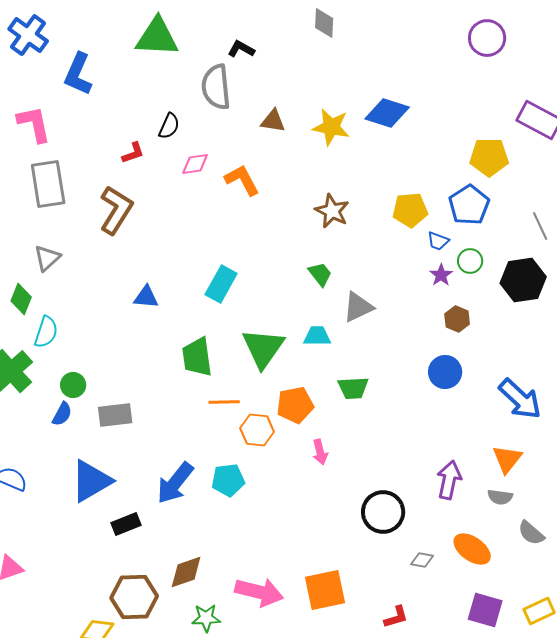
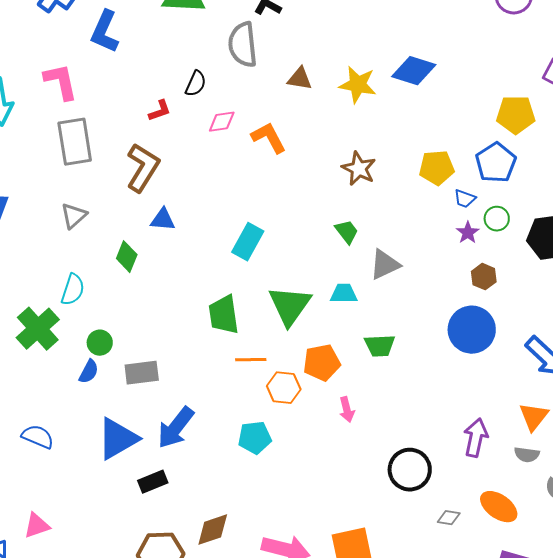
blue triangle: (146, 297) -> (163, 220), moved
green diamond: (21, 299) -> (127, 257), moved
blue circle: (445, 372) -> (472, 330), size x1.4
blue arrow: (175, 483) -> (176, 428), moved

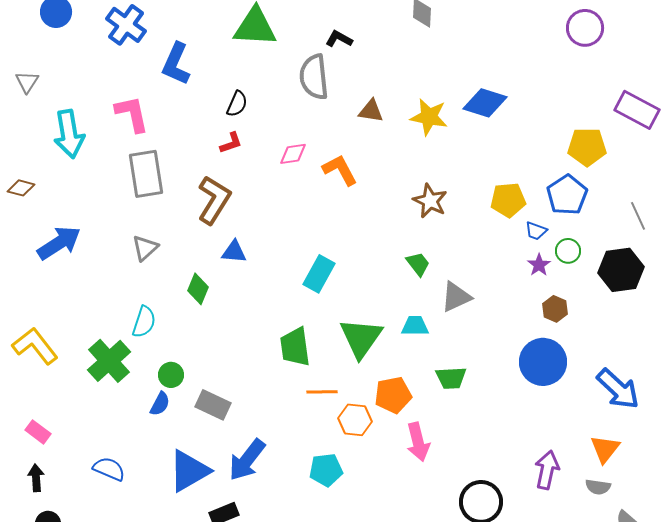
black semicircle: (196, 84) -> (237, 104), moved
gray rectangle: (142, 373) -> (213, 405), turned 32
pink arrow: (347, 410) -> (418, 442), size x1.5

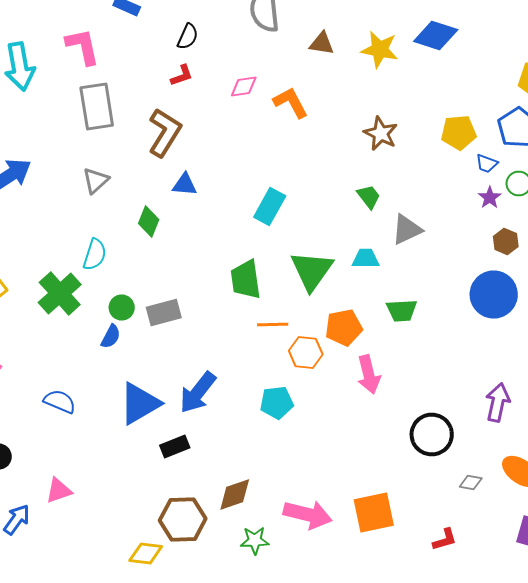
gray rectangle: (213, 405) -> (164, 312), moved, turned -40

